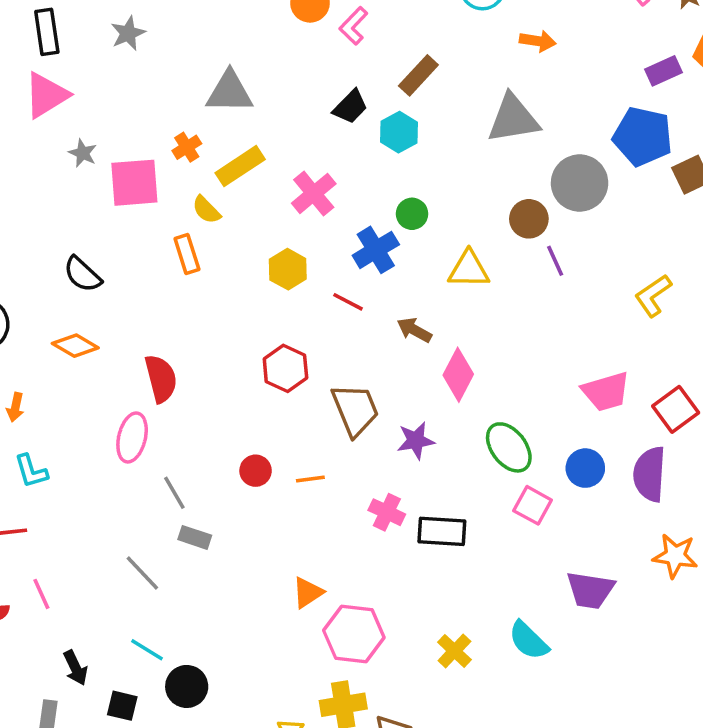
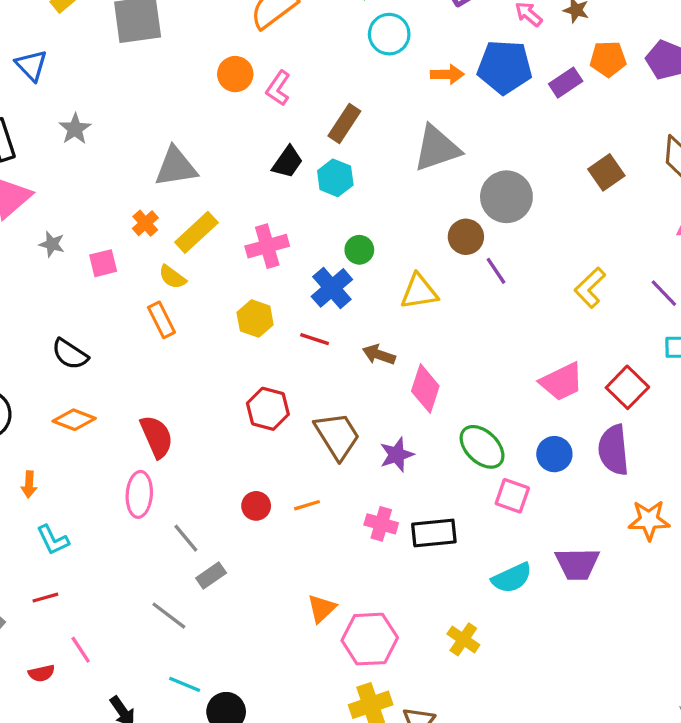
blue pentagon: (643, 136) -> (505, 67), moved
pink square: (134, 183) -> (103, 263), size x0.6
pink cross: (314, 194) -> (267, 246), turned 33
gray rectangle: (195, 537) -> (211, 576), turned -44
cyan semicircle: (528, 640) -> (512, 578), moved, turned -60

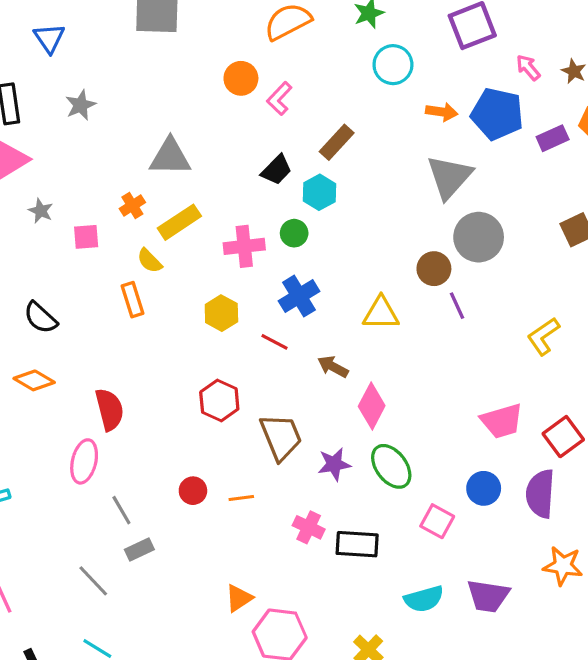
gray triangle: (437, 148) -> (449, 177), moved, turned -39
green circle: (359, 250) -> (294, 233), moved
green ellipse: (482, 447) -> (391, 466), moved

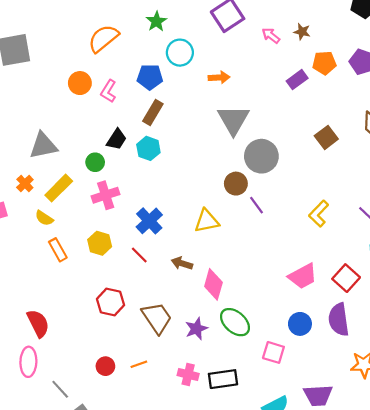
blue pentagon: (497, 114) -> (150, 77), moved, size x0.7
green circle: (294, 233) -> (95, 162), moved
orange rectangle: (133, 300) -> (58, 250), moved
red line: (274, 342) -> (139, 255), turned 30

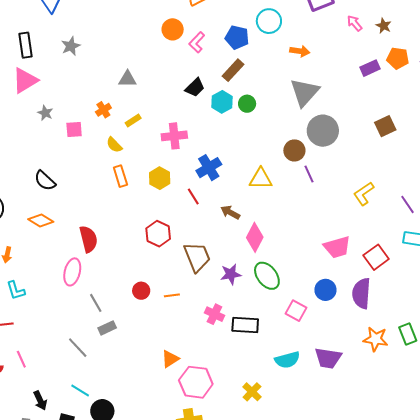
gray triangle: (43, 146) -> (127, 79), size x0.7
green circle: (95, 162) -> (247, 104), moved
yellow rectangle: (59, 188) -> (133, 120), size x0.6

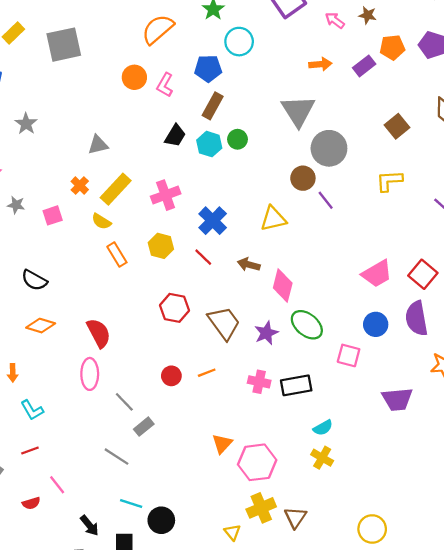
orange arrow: (300, 51) -> (320, 64), moved
yellow rectangle: (133, 120) -> (116, 189), size x1.8
yellow L-shape: (364, 194) -> (389, 181), moved, turned 45
cyan semicircle: (287, 360) -> (323, 428), moved, size x0.7

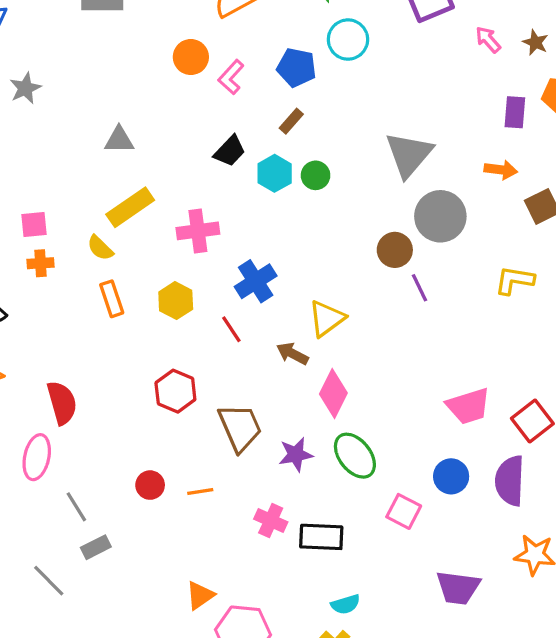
orange arrow: (320, 64) -> (501, 170), moved
purple rectangle: (364, 66) -> (515, 112), turned -60
brown rectangle: (213, 106) -> (291, 121), size x0.7
orange cross: (80, 185) -> (40, 263), moved, turned 30
yellow triangle: (273, 219) -> (327, 318), moved, turned -36

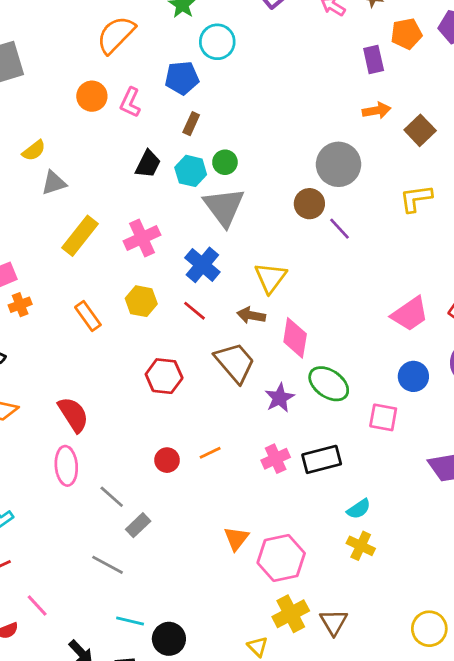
gray triangle: (409, 155) -> (224, 207), moved
yellow semicircle: (100, 248) -> (34, 151), moved, turned -65
brown trapezoid: (240, 428) -> (235, 363), moved
pink cross: (271, 520) -> (276, 459), turned -32

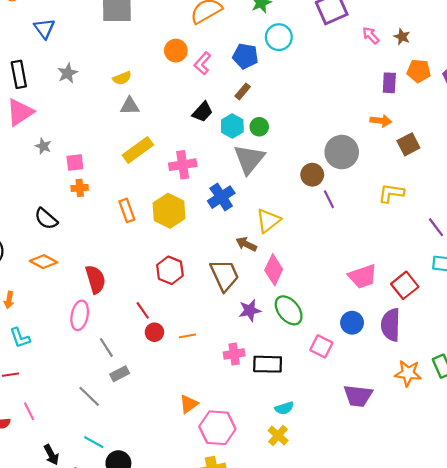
yellow hexagon: (141, 301) -> (169, 211), size x1.4
red line: (194, 311) -> (143, 310), moved

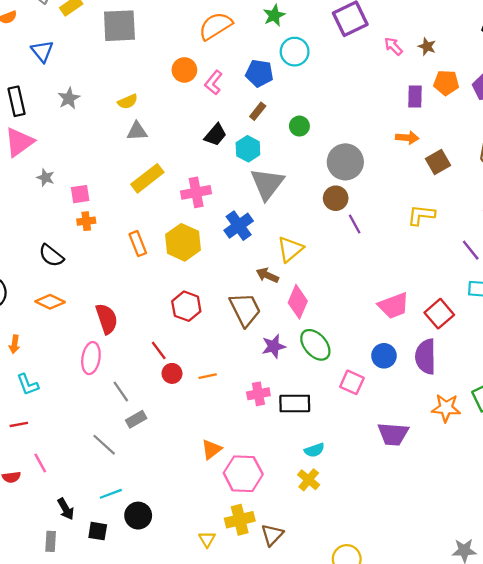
green circle: (259, 127) -> (299, 126), moved
gray circle: (342, 152) -> (345, 162), moved
cyan line: (94, 442) -> (111, 494), turned -48

